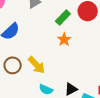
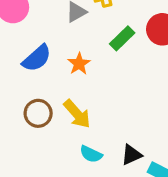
orange star: (64, 39) -> (79, 64), moved

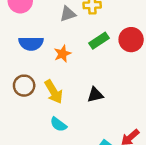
blue semicircle: (37, 58) -> (31, 43), turned 30
black triangle: (131, 155) -> (95, 95), moved

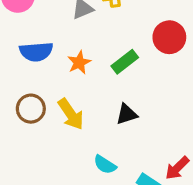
green rectangle: (99, 41) -> (125, 62), moved
cyan semicircle: (58, 124) -> (105, 165), moved

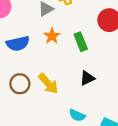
orange star: (79, 62) -> (52, 36), moved
green rectangle: (125, 62) -> (81, 42), turned -66

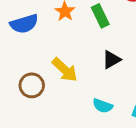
brown circle: (20, 84) -> (32, 85), moved

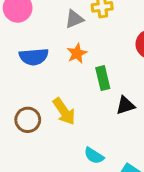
green rectangle: (100, 16) -> (103, 78), moved
black triangle: (112, 60) -> (125, 105), moved

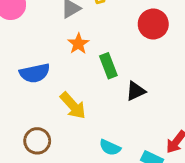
blue semicircle: (34, 57) -> (35, 73), moved
brown circle: (28, 120) -> (37, 141), moved

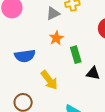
black triangle: (136, 91) -> (93, 73), turned 32

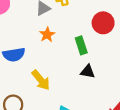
green rectangle: (76, 55) -> (81, 45), moved

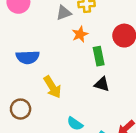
orange star: (47, 35) -> (80, 34), moved

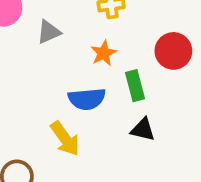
gray triangle: (64, 13) -> (49, 32), moved
blue semicircle: (28, 57) -> (87, 99), moved

